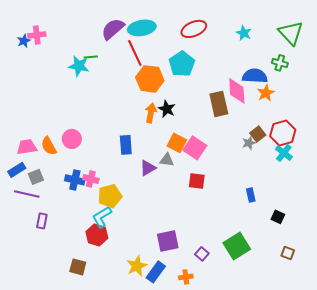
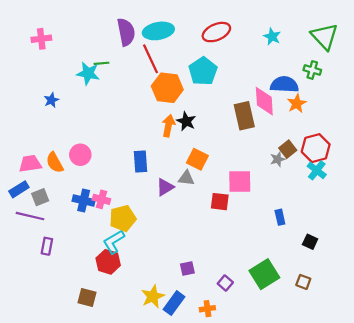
purple semicircle: (113, 29) -> (126, 32), turned 120
blue star: (24, 41) -> (51, 100), moved
pink square: (195, 148) -> (240, 182), moved, turned -35
purple square: (168, 241) -> (187, 269), size x0.6
brown square: (288, 253) -> (303, 282), moved

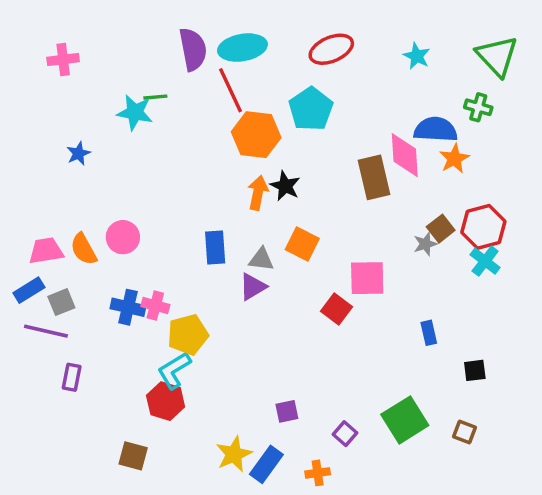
gray triangle: (186, 178) -> (261, 259), moved
red square: (220, 202) -> (336, 309), turned 30
black square: (310, 242) -> (475, 370), turned -32

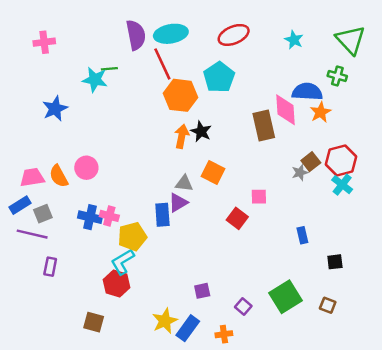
blue star: (78, 153) -> (55, 109), size x1.5
blue rectangle: (215, 247) -> (162, 215), moved
pink square: (367, 278) -> (259, 197), size x0.6

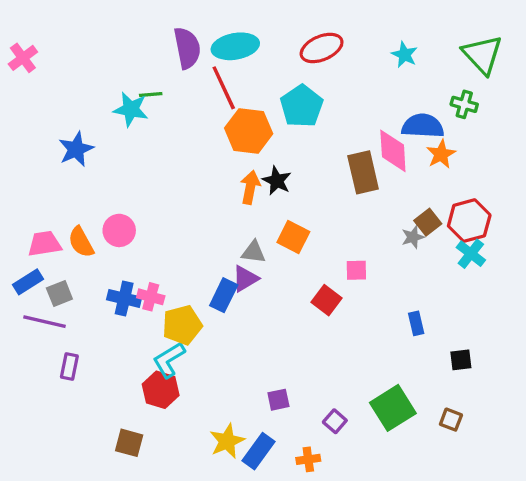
pink cross: (44, 42) -> (23, 58), moved, turned -30
blue rectangle: (162, 215) -> (224, 295), turned 30

